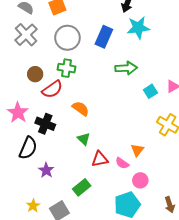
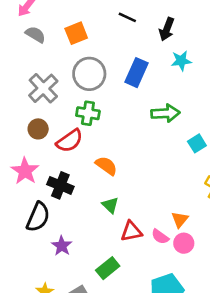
cyan star: (138, 28) -> (181, 61), size x0.7
gray cross: (26, 35) -> (43, 88), moved
brown circle: (35, 74) -> (38, 129), moved
pink circle: (140, 180) -> (184, 243), moved

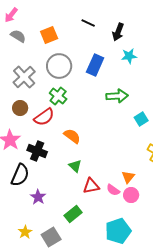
green cross: (88, 113) -> (58, 96), turned 30

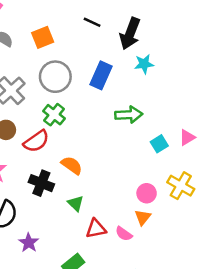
black arrow: (118, 32) -> (130, 34), size x1.4
black cross: (37, 151) -> (41, 183), moved
pink circle: (131, 195) -> (147, 193), moved

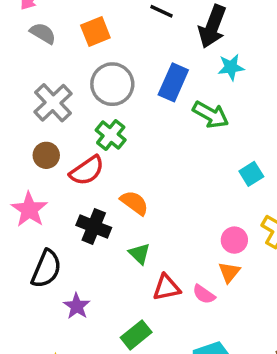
green arrow: (129, 115) -> (211, 115), moved, turned 32

